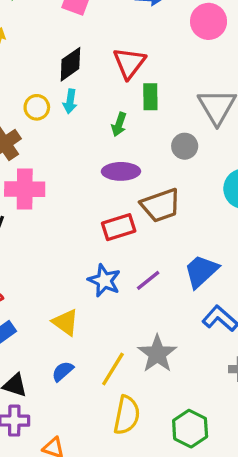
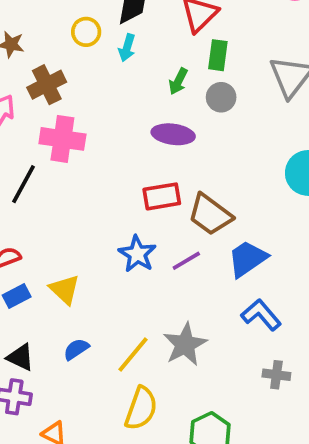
yellow circle: (37, 107) -> (86, 32), moved
gray circle: (185, 146) -> (221, 97), moved
brown trapezoid: (161, 205) -> (210, 215), moved, turned 48
yellow triangle: (65, 322) -> (65, 289), moved

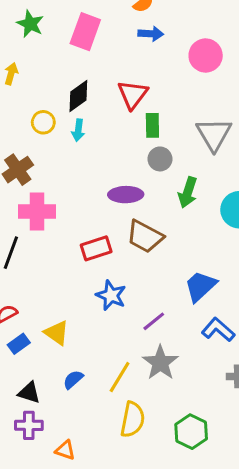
green arrow: (178, 81) -> (188, 192), moved, size x1.4
red rectangle: (162, 196) -> (96, 248), moved
brown trapezoid: (210, 215) -> (145, 236), moved
purple line: (186, 261) -> (154, 321), moved

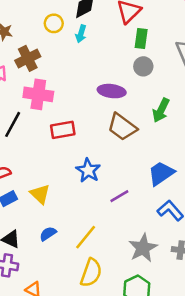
green arrow: (188, 192) -> (161, 110), moved
red rectangle: (96, 248) -> (63, 130), moved
gray star: (160, 363) -> (143, 248), moved

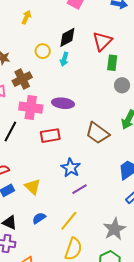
gray circle: (143, 66) -> (122, 85), moved
purple ellipse: (112, 91) -> (63, 103), moved
purple line: (119, 196) -> (80, 189), moved

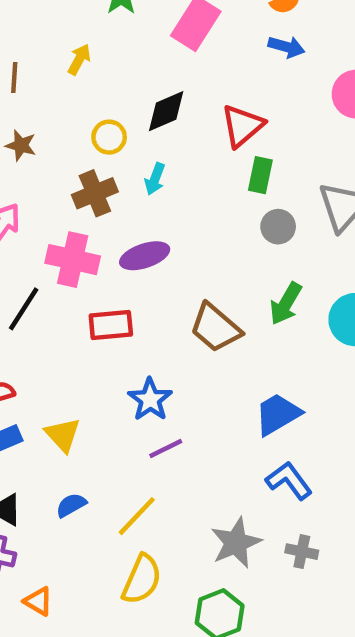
cyan arrow: (64, 59) -> (155, 179), moved
brown cross: (22, 79) -> (95, 193), moved
purple ellipse: (63, 103) -> (145, 256), turned -30

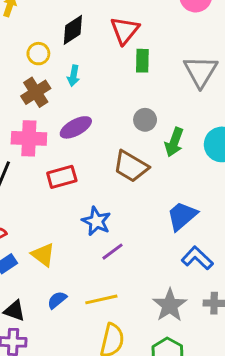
gray circle: (278, 227) -> (145, 120), moved
yellow line: (137, 516) -> (101, 299), turned 44

